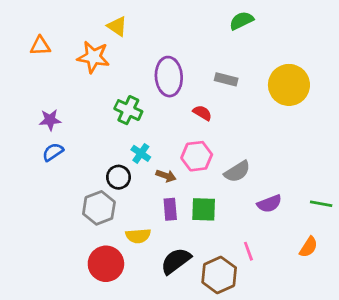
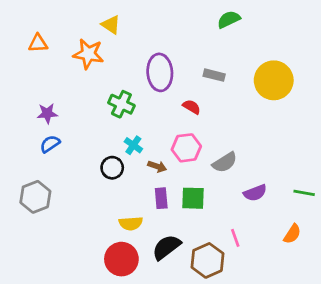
gray hexagon: (99, 208) -> (35, 197), moved
red circle: (106, 264) -> (121, 259), moved

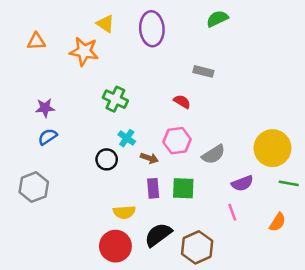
purple ellipse: (160, 72) -> (152, 29), moved
yellow circle: (274, 80) -> (272, 148), moved
pink line: (235, 238) -> (232, 212), moved

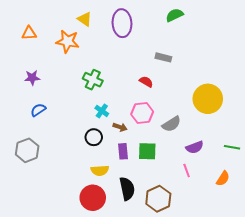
purple star: (45, 108) -> (32, 78), moved
yellow circle: (272, 148) -> (208, 99), moved
black circle: (107, 159) -> (94, 137), moved
black semicircle: (158, 235) -> (127, 189), turned 115

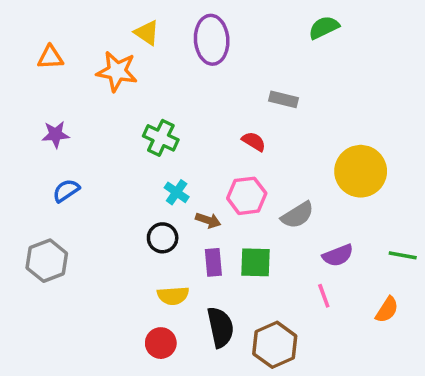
green semicircle: (174, 15) -> (324, 27), moved
red circle: (93, 198) -> (161, 343), size x0.7

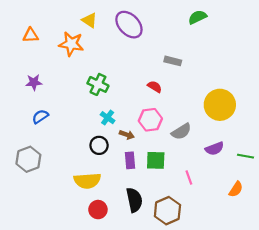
purple ellipse: (212, 40) -> (129, 25), turned -40
purple semicircle: (338, 255) -> (214, 149), moved
yellow semicircle: (173, 296) -> (87, 181), moved, size x1.4
pink line: (324, 296) -> (189, 177), moved

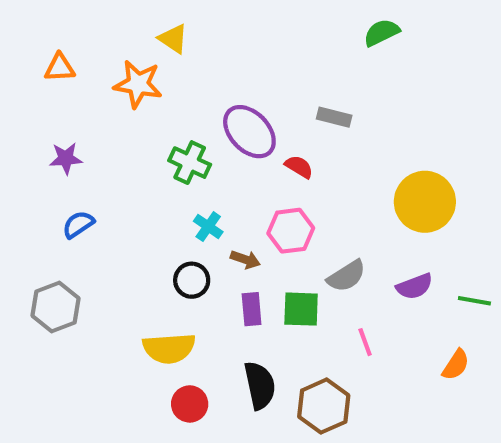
purple ellipse: (129, 25) -> (249, 132), moved
gray semicircle: (181, 131) -> (346, 276), moved

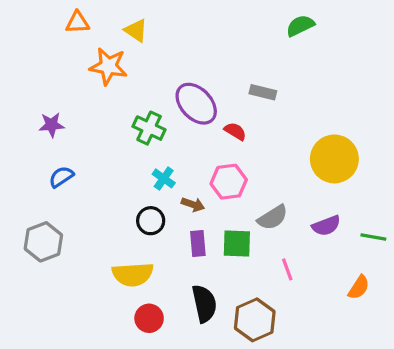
orange triangle: (60, 68) -> (78, 22), moved

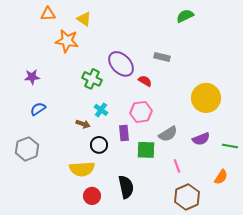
brown arrow: (193, 204) -> (83, 124), moved
black circle: (151, 221) -> (99, 145), moved
purple rectangle: (198, 243) -> (124, 133), moved
brown hexagon: (255, 320) -> (187, 197), moved

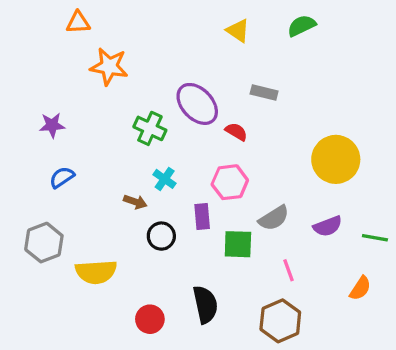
yellow triangle: (84, 19) -> (238, 31), moved
yellow semicircle: (82, 169) -> (96, 272), moved
brown hexagon: (187, 197) -> (280, 321), moved

